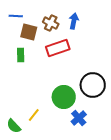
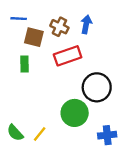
black circle: (93, 85) -> (97, 87), moved
blue cross: (79, 118) -> (107, 135), moved, turned 35
green semicircle: (14, 126) -> (15, 133), moved

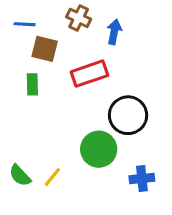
brown cross: (59, 27) -> (79, 18), moved

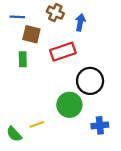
green semicircle: (20, 175) -> (14, 134), moved
yellow line: (52, 177) -> (37, 124), turned 32

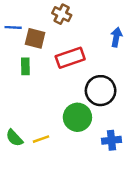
blue line: (17, 17) -> (13, 27), moved
blue arrow: (80, 22) -> (116, 37), moved
green semicircle: (14, 134) -> (14, 138), moved

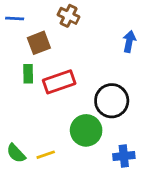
blue line: (13, 27) -> (15, 19), moved
brown square: (35, 38) -> (39, 43), turned -35
red rectangle: (70, 58) -> (59, 82), moved

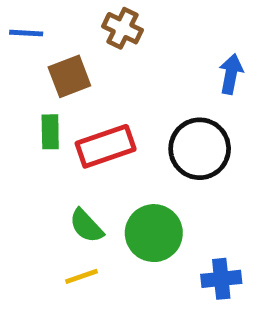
black circle: (112, 101) -> (200, 149), moved
green semicircle: (16, 153) -> (86, 226), moved

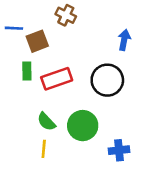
blue line: (26, 33) -> (14, 28), moved
yellow line: (82, 276) -> (44, 149), turned -66

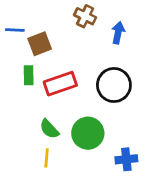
brown cross: (66, 15) -> (85, 16), moved
blue arrow: (124, 40) -> (118, 33), moved

